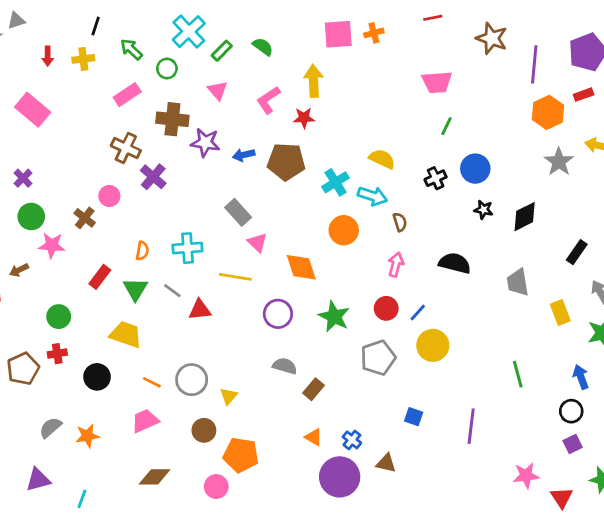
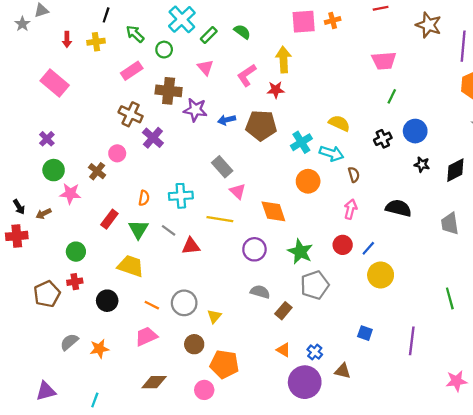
gray pentagon: (378, 358) -> (315, 285), moved
purple triangle: (38, 480) -> (46, 391), moved

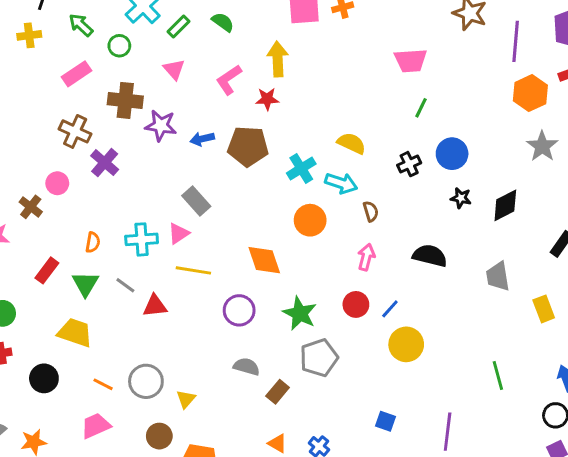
pink triangle: (238, 191) -> (179, 233), moved, turned 42

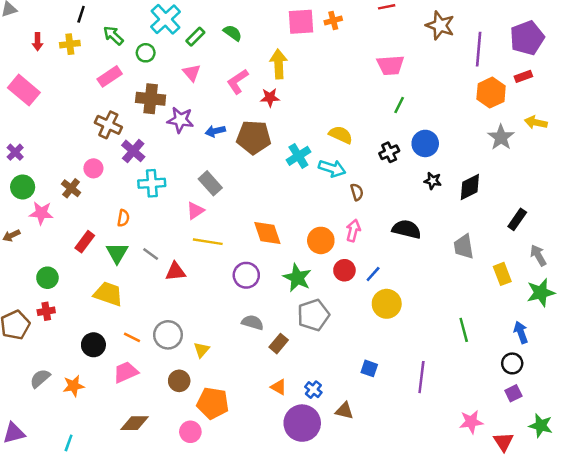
orange circle: (310, 220) -> (321, 240), moved
cyan cross: (142, 239) -> (152, 183), moved
black circle: (44, 378) -> (93, 345), moved

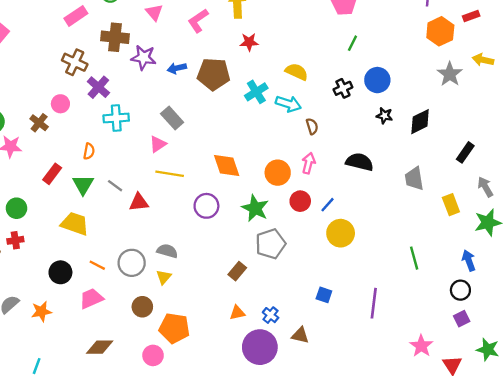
red star: (270, 98) -> (249, 42), moved
gray semicircle: (252, 322) -> (167, 251), moved
orange triangle: (279, 387) -> (237, 313), turned -42
pink star: (471, 422) -> (421, 346), turned -30

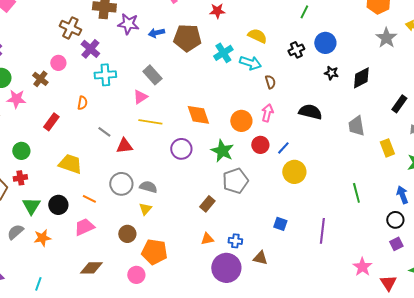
green triangle: (83, 184) -> (31, 206), moved
gray circle: (132, 263) -> (121, 184), moved
blue cross: (271, 315) -> (235, 241), turned -32

